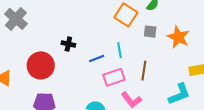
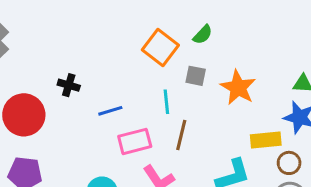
cyan line: (119, 50) -> (166, 102), moved

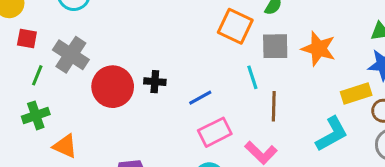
gray square: (196, 76) -> (275, 46), size x1.4
red circle: (24, 115) -> (113, 87), moved
pink rectangle: (135, 141) -> (215, 132), moved

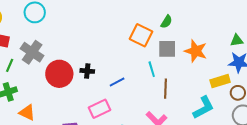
pink rectangle: (215, 132) -> (99, 109), moved

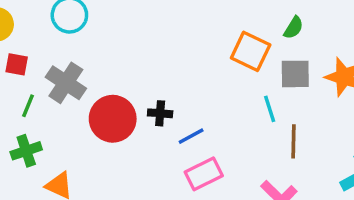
blue line: (117, 82) -> (191, 136), moved
pink rectangle: (99, 109) -> (204, 174), moved

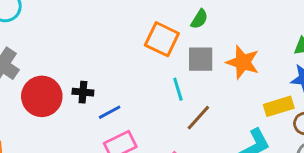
brown line: (293, 141) -> (198, 118), turned 40

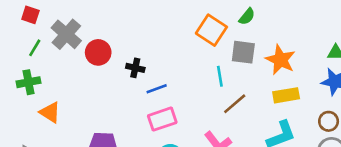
red circle: (42, 96) -> (98, 52), moved, size x0.7
yellow rectangle: (279, 106) -> (286, 95), moved

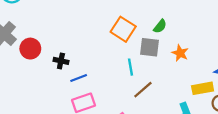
green semicircle: (247, 17) -> (160, 26), moved
orange star: (280, 60) -> (180, 53), size x0.7
yellow rectangle: (286, 95) -> (203, 88), moved

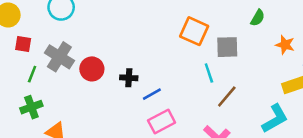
green semicircle: (160, 26) -> (258, 18), moved
orange star: (180, 53) -> (285, 45), moved

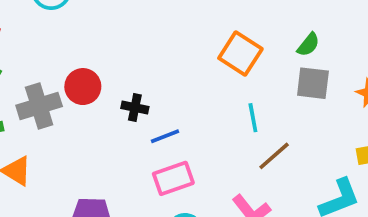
green semicircle: (258, 18) -> (308, 45), moved
gray square: (227, 47) -> (313, 83), moved
gray cross: (59, 57) -> (39, 106), moved, turned 32

